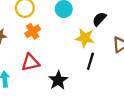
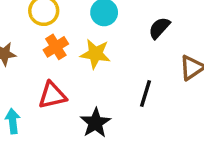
yellow star: (85, 38) -> (95, 54), moved

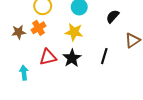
orange cross: (56, 47) -> (38, 28), moved
black star: (95, 123) -> (72, 58), moved

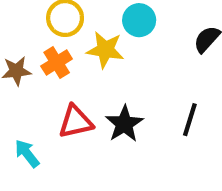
yellow star: (74, 32) -> (105, 50), moved
cyan arrow: (24, 73) -> (27, 153), turned -32

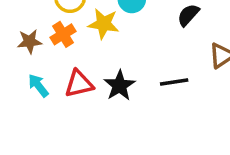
black line: (190, 120) -> (174, 82), turned 64
cyan arrow: (27, 153) -> (38, 86), moved

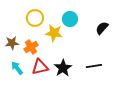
orange cross: (63, 34) -> (31, 47), moved

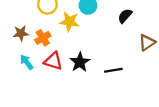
black line: (94, 66) -> (113, 70), moved
red triangle: (40, 67) -> (53, 61), turned 30

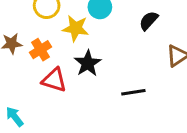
cyan arrow: (27, 62) -> (15, 117), moved
black star: (80, 62) -> (88, 63), moved

